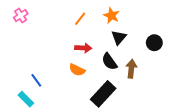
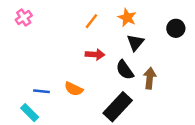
black circle: (154, 43) -> (176, 28), moved
orange semicircle: (77, 70) -> (74, 89), moved
blue line: (36, 80) -> (42, 91), turned -48

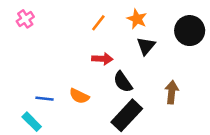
black circle: (176, 28) -> (190, 31), size x1.5
black semicircle: (125, 70) -> (123, 82), moved
brown arrow: (150, 78) -> (172, 92), moved

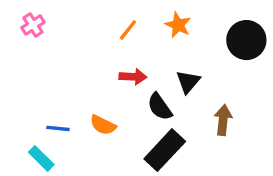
black triangle: (146, 46) -> (188, 82), moved

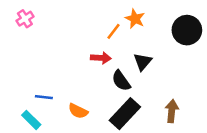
orange line: (128, 30) -> (113, 31), moved
brown arrow: (223, 120) -> (172, 111), moved
orange semicircle: (103, 125) -> (78, 111), moved

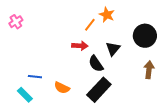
pink cross: (25, 19) -> (16, 22), moved
black circle: (187, 30) -> (145, 36), moved
brown arrow: (172, 111) -> (149, 70), moved

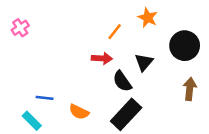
orange star: (107, 15) -> (148, 18), moved

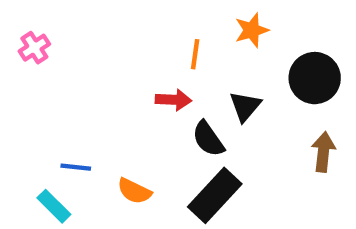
orange star: (148, 18) -> (252, 30), turned 30
orange line: (115, 32) -> (195, 54), turned -30

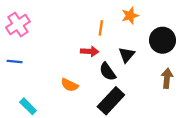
pink cross: (34, 48) -> (18, 25), size x1.5
blue line: (76, 167) -> (15, 61), moved
orange semicircle: (134, 191) -> (69, 85), moved

